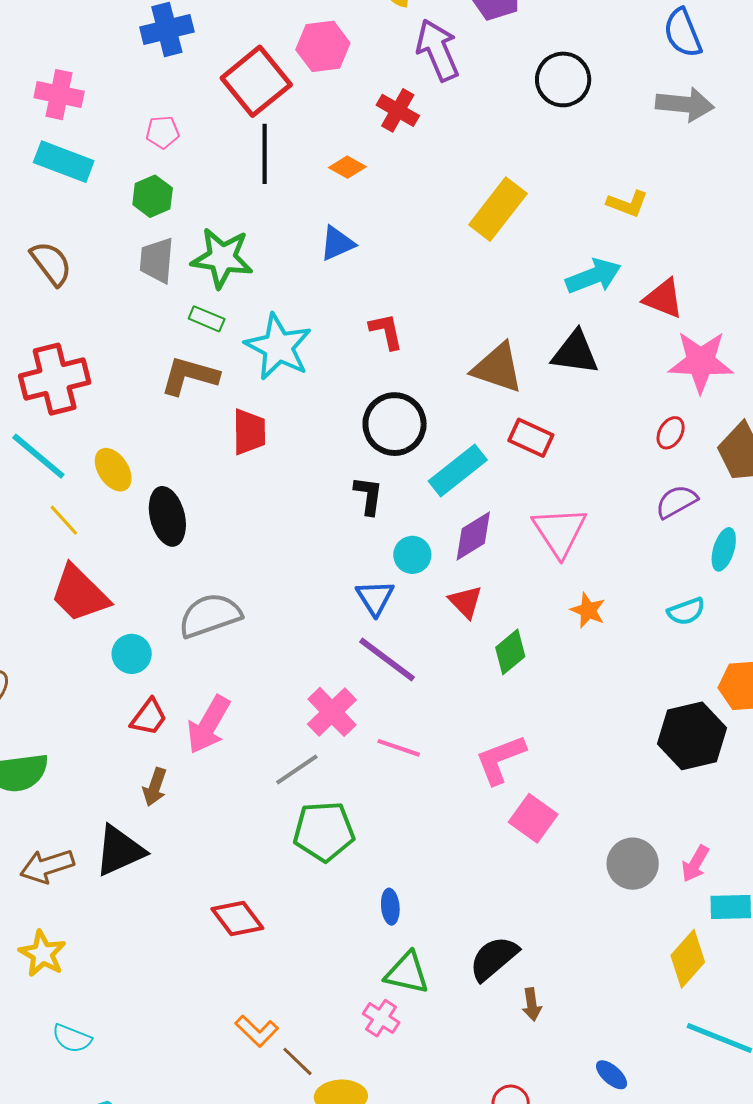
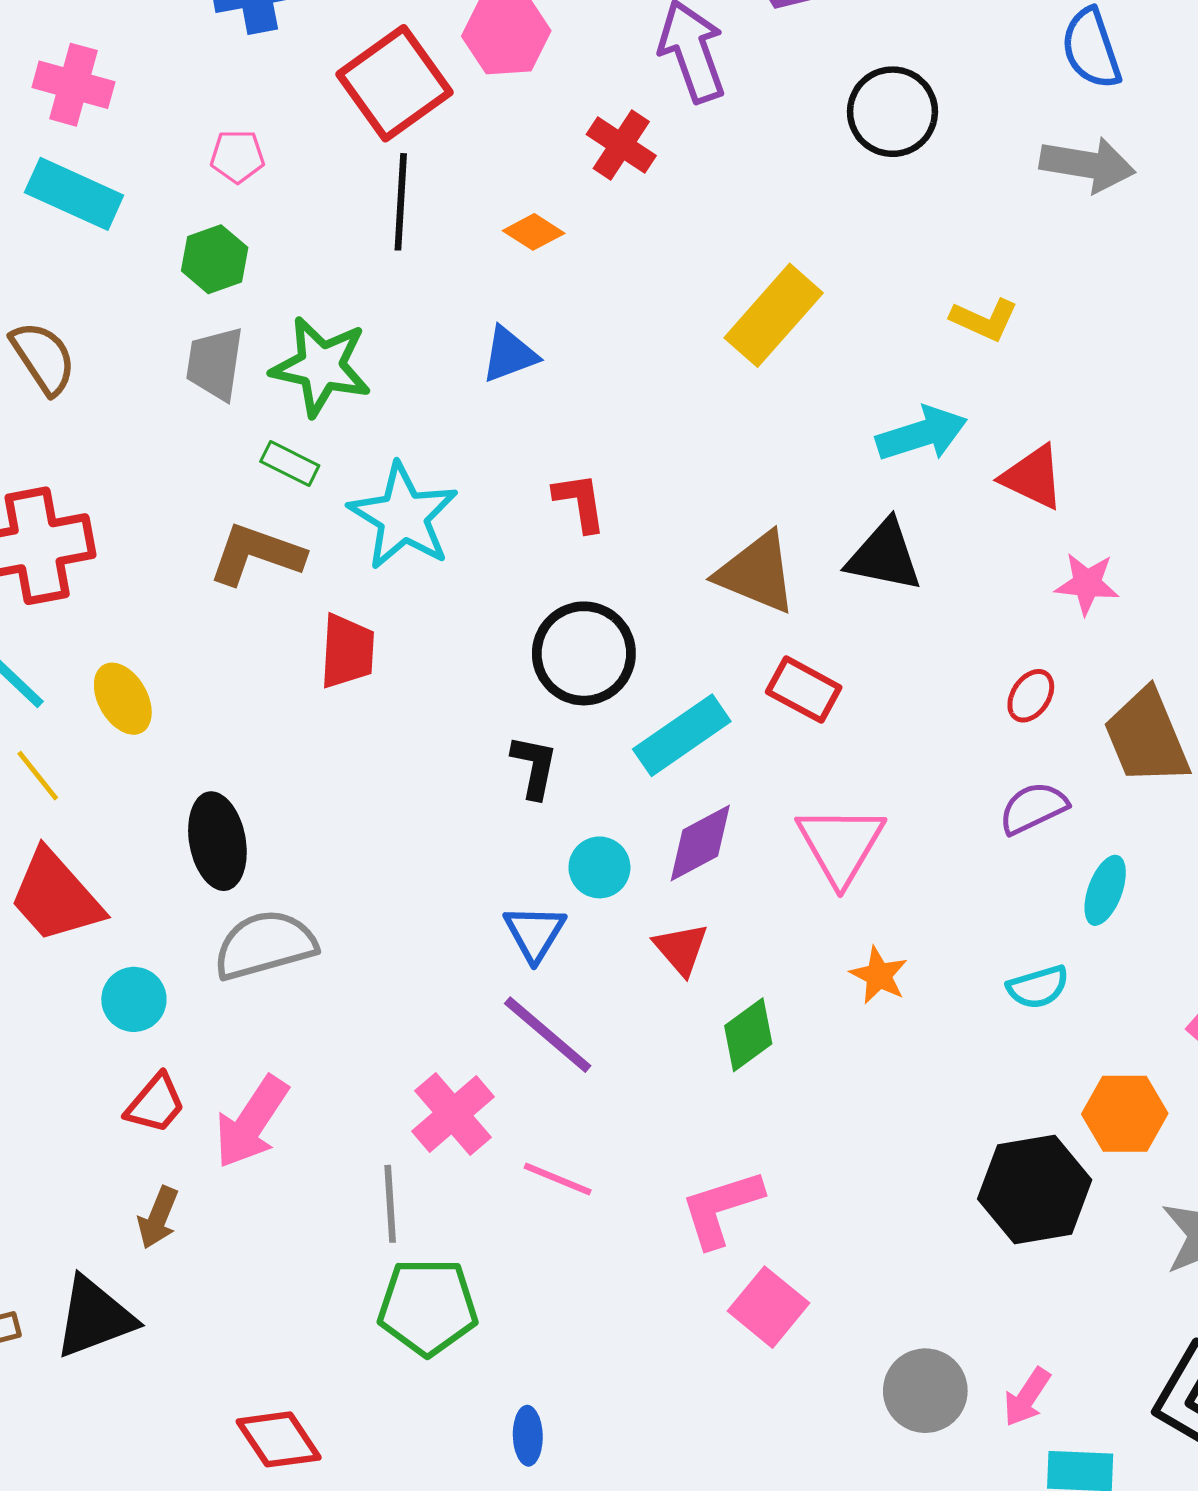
pink star: (701, 362) -> (1087, 584), size x0.6
black ellipse: (167, 516) -> (217, 841), moved
gray line: (297, 770) -> (390, 1204), turned -63

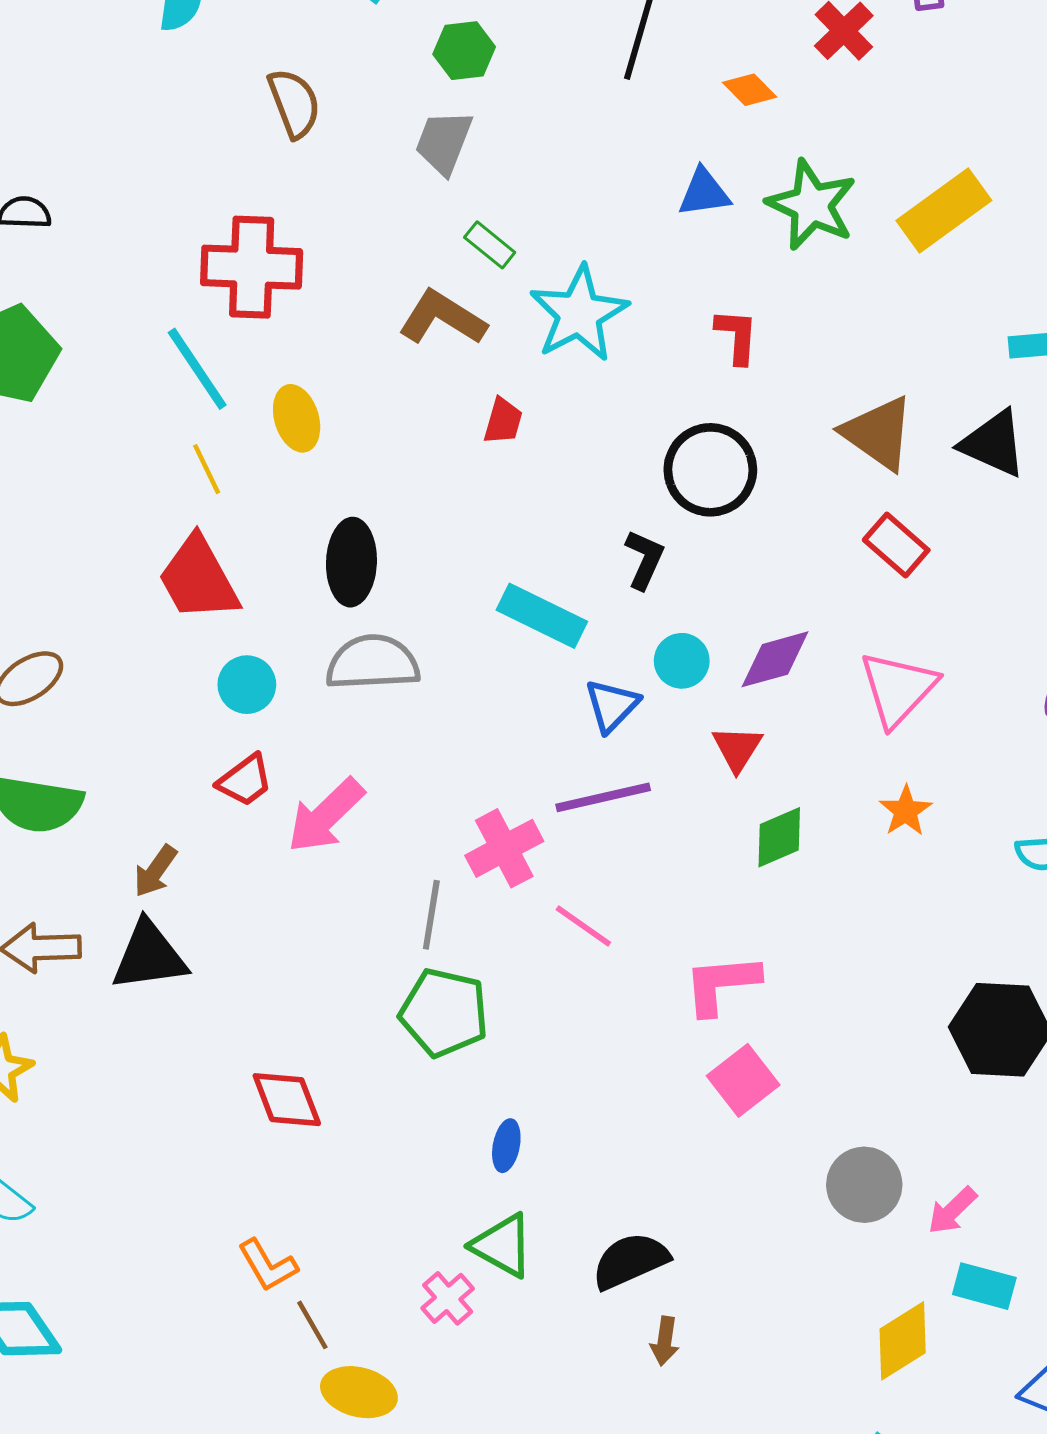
green star: (321, 366) -> (812, 205), moved
red trapezoid: (347, 651) -> (503, 421), size x0.7
cyan rectangle: (682, 735) -> (542, 616), moved, turned 48
purple line: (548, 1035) -> (603, 797), turned -66
brown arrow: (158, 1218) -> (155, 871), moved

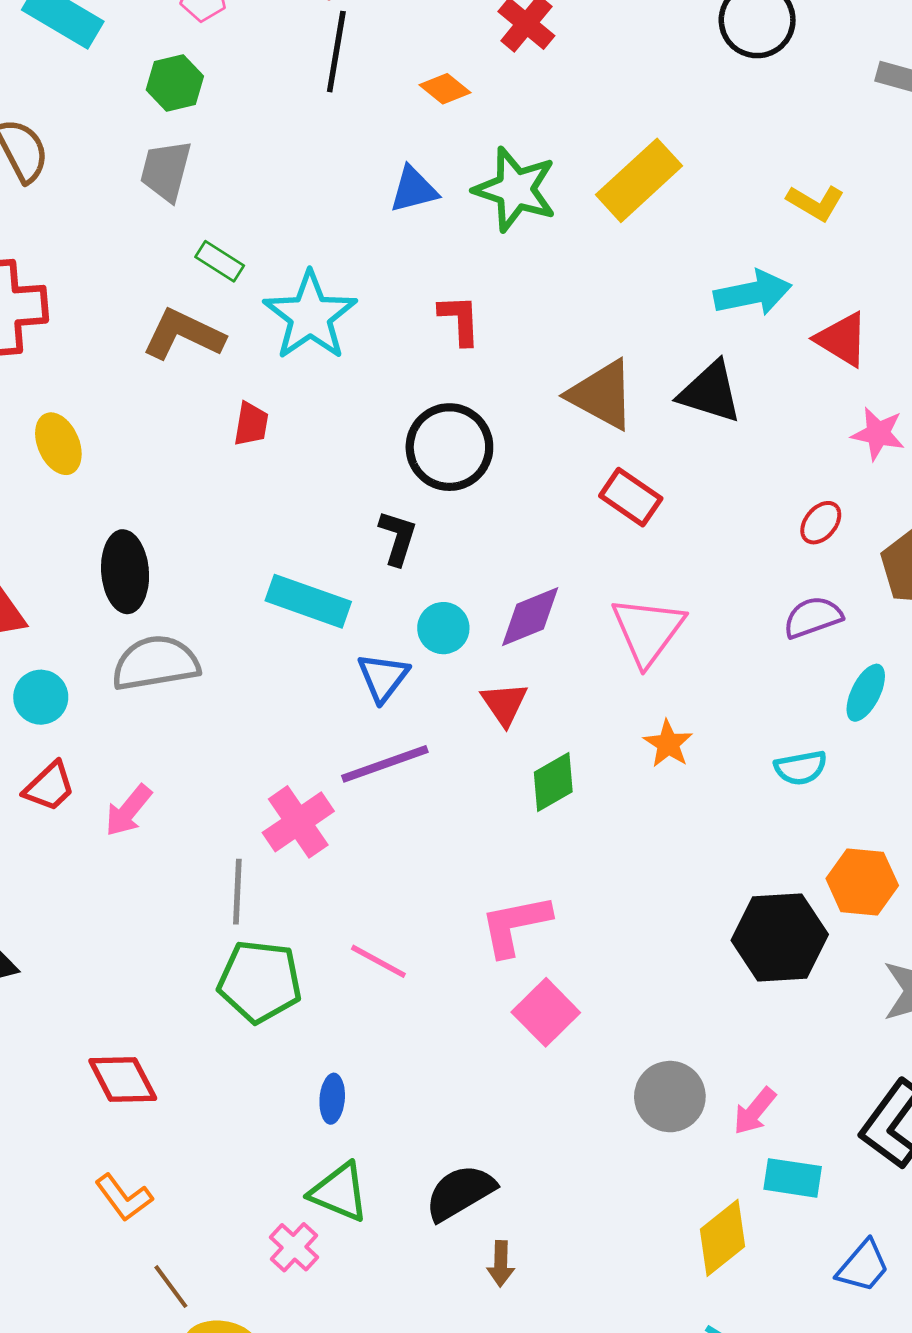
pink arrow: (326, 816) -> (128, 811), size x0.7
pink line: (583, 926) -> (378, 961), moved
orange L-shape: (268, 1265) -> (124, 1198), moved

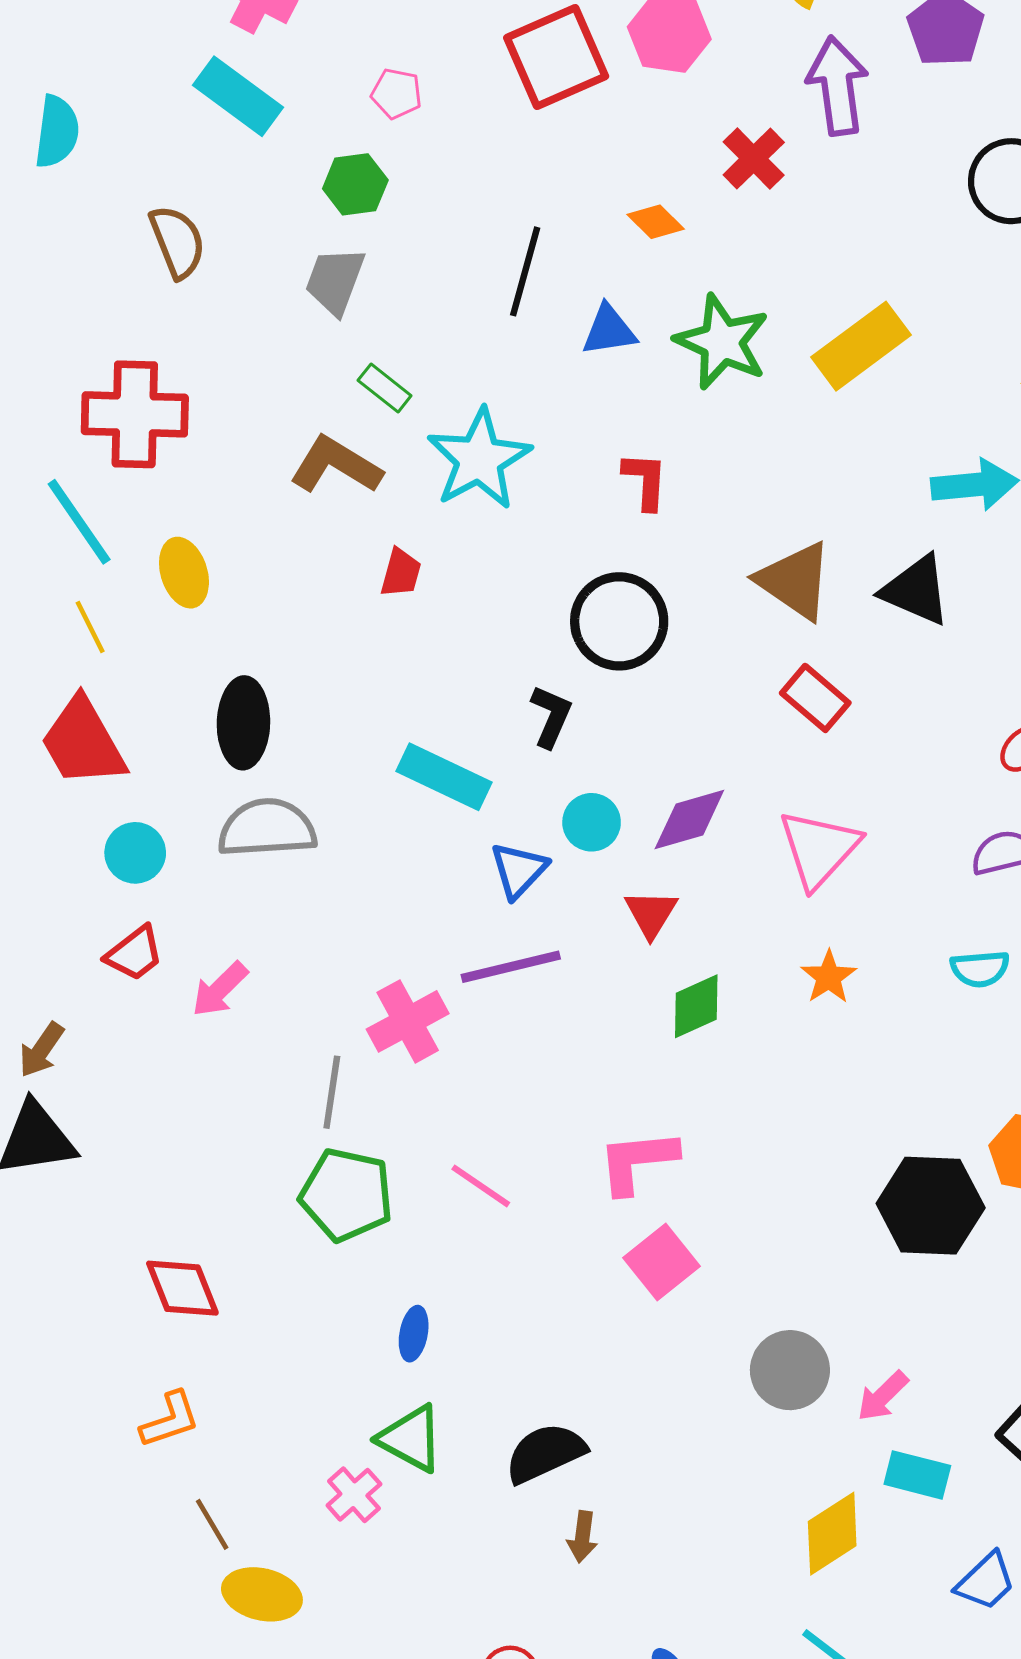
black line: (336, 52) -> (525, 271), moved
cyan semicircle: (801, 768) -> (980, 969), moved
orange L-shape: (124, 1198) -> (170, 1420), turned -78

